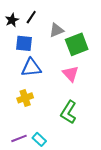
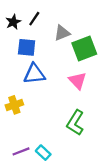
yellow cross: (25, 98) -> (14, 105), moved

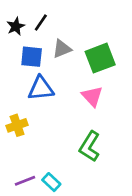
gray triangle: (62, 33) -> (62, 49), moved

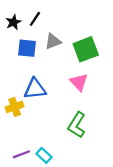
blue triangle: (41, 88) -> (35, 89), moved

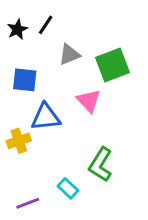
blue square: (27, 48) -> (25, 80), moved
pink triangle: (79, 82) -> (89, 101), moved
cyan rectangle: (44, 155) -> (68, 188), moved

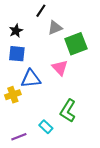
black line: (46, 25) -> (41, 11), moved
black star: (17, 29) -> (16, 31), moved
gray triangle: (69, 55) -> (55, 28), moved

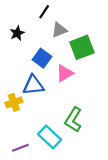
blue square: (17, 54) -> (42, 58), moved, turned 30
pink triangle: (60, 68) -> (65, 73), turned 42
cyan rectangle: (46, 127) -> (50, 137), size x1.5

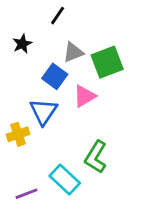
gray triangle: (59, 30) -> (73, 52), moved
blue triangle: (33, 85) -> (43, 112), turned -50

